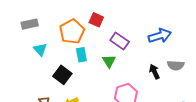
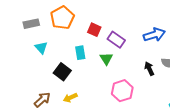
red square: (96, 20) -> (94, 30), moved
orange pentagon: (72, 31) -> (62, 18), moved

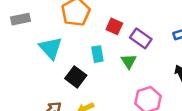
gray rectangle: (31, 24) -> (20, 19), moved
cyan triangle: (41, 48) -> (51, 48), size x1.5

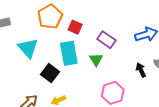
red square: (114, 26) -> (75, 27), moved
cyan rectangle: (97, 54) -> (69, 53), size x1.6

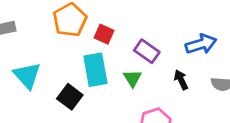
cyan triangle: (28, 48) -> (27, 75), moved
black arrow: (141, 70) -> (181, 80), moved

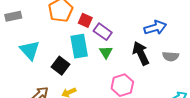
purple rectangle: (147, 51) -> (103, 32), moved
black arrow: (181, 80) -> (141, 53), size x1.6

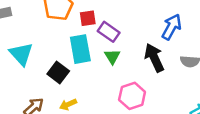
red square: (85, 20) -> (88, 18), turned -32
blue arrow: (155, 28) -> (171, 27), turned -45

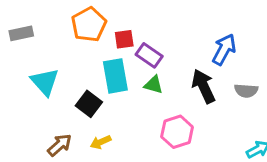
green triangle: (112, 56) -> (154, 85), turned -42

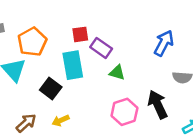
orange pentagon: (89, 25) -> (32, 42), moved
green triangle: (154, 85) -> (117, 73), moved
black arrow: (204, 86) -> (158, 104), moved

